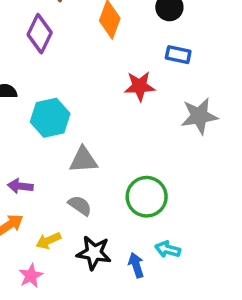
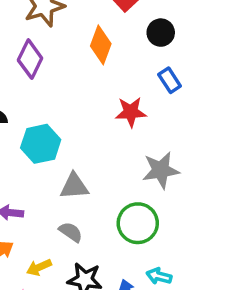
blue rectangle: (178, 55) -> (170, 80), turned 45
gray star: (199, 116) -> (161, 170), moved

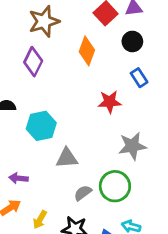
gray semicircle: (71, 232) -> (83, 193), moved, turned -72
yellow arrow: (39, 267) -> (40, 220), turned -36

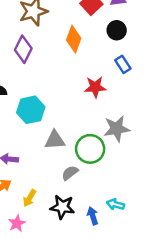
green circle: (115, 186) -> (90, 149), moved

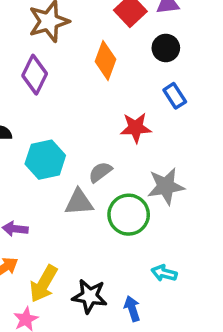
gray semicircle: (70, 173) -> (100, 172), moved
yellow arrow: (30, 198) -> (44, 284), size x1.5
cyan arrow: (115, 204) -> (164, 273), moved

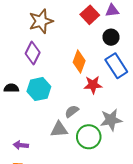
orange diamond: (106, 60) -> (79, 61), moved
blue rectangle: (175, 96) -> (116, 66), size x1.6
cyan hexagon: (45, 160) -> (39, 89), moved

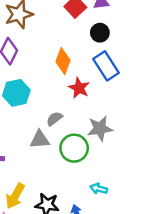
red star: (93, 85) -> (79, 88), turned 30

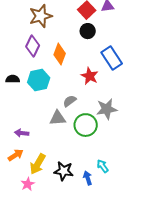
black circle: (100, 33) -> (88, 31), moved
orange diamond: (63, 61) -> (60, 54), moved
cyan arrow: (99, 189) -> (103, 166), moved, turned 40

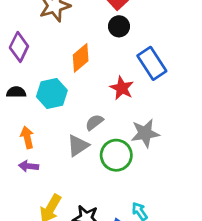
purple diamond: (33, 46) -> (19, 47), moved
orange diamond: (60, 54) -> (81, 58), turned 30
gray triangle: (58, 118) -> (78, 146), turned -30
orange arrow: (16, 155) -> (27, 137), moved, turned -70

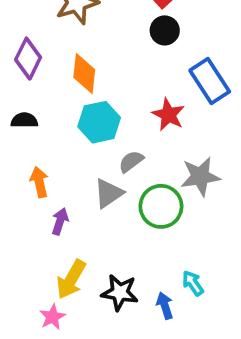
orange diamond: (81, 58) -> (84, 73), moved, turned -44
cyan hexagon: (52, 94) -> (99, 122), moved
purple arrow: (29, 166) -> (60, 221), moved, turned 102

